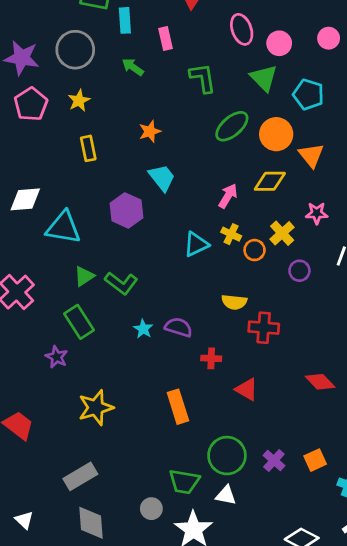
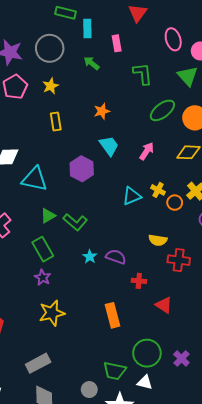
pink arrow: (228, 196) -> (147, 151), moved
purple star: (57, 357) -> (43, 277), moved

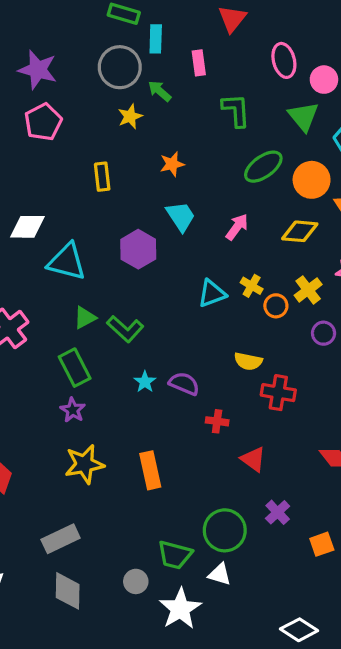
gray circle: (50, 48) -> (120, 67), moved
yellow star: (51, 86) -> (130, 116), moved
orange rectangle: (113, 315) -> (150, 470), moved
purple cross: (181, 358) -> (278, 512), moved

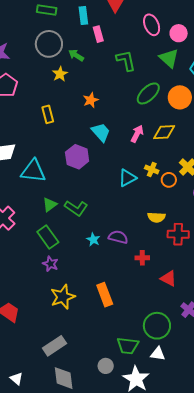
cyan rectangle: (156, 39) -> (83, 15), moved
yellow diamond: (300, 231) -> (164, 132), moved

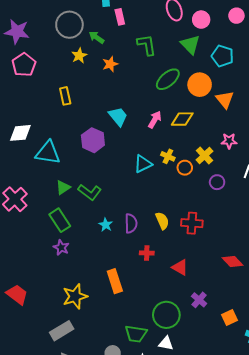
orange star: (91, 100) -> (110, 64), moved
yellow semicircle: (156, 217) -> (162, 221), moved, turned -120
purple semicircle: (118, 237) -> (131, 223), turned 72
red cross: (142, 258) -> (147, 253), moved
yellow star: (63, 297) -> (75, 296), moved

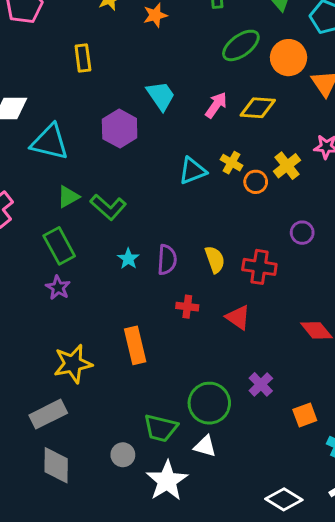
purple circle: (217, 182) -> (302, 233), moved
red triangle: (180, 267) -> (238, 317), moved

